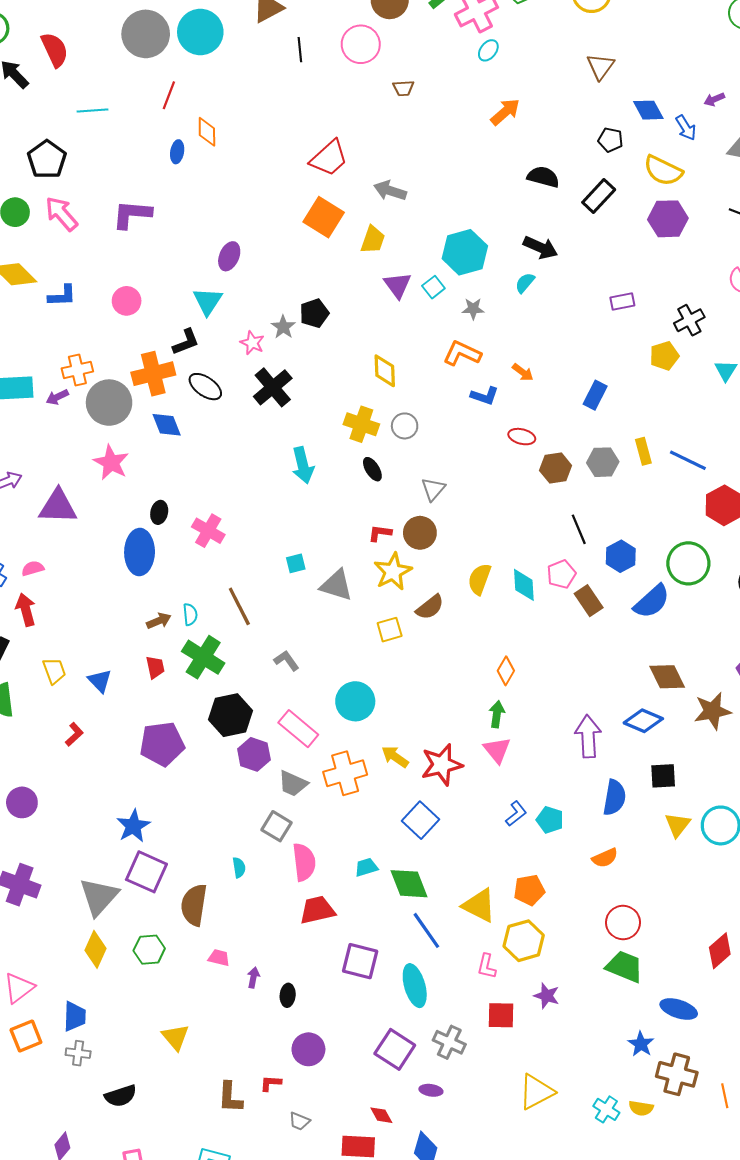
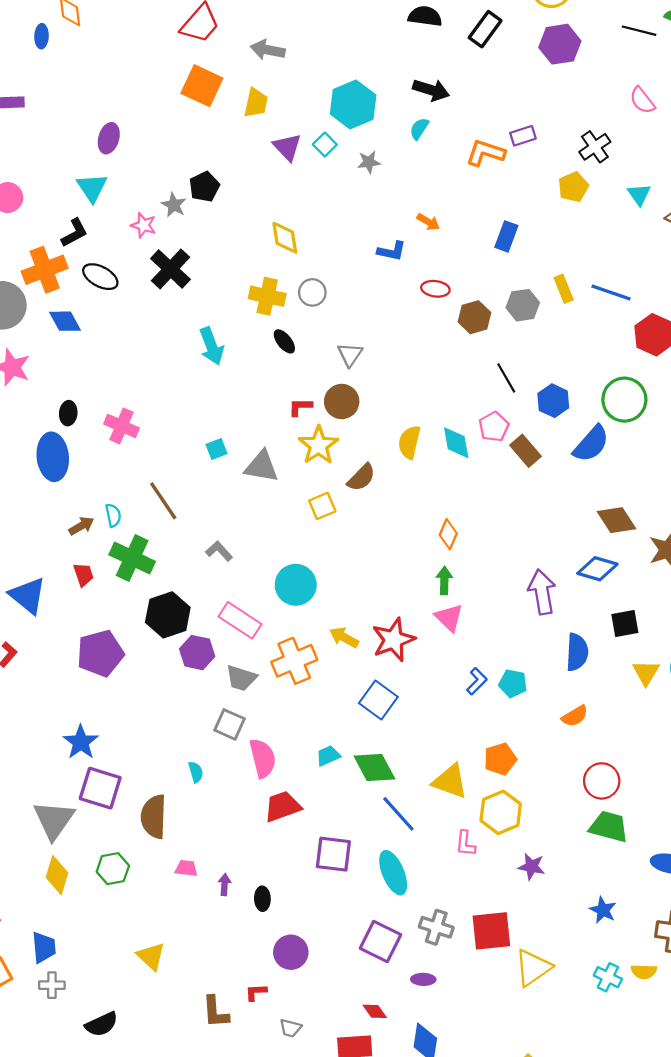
orange L-shape: (462, 353) -> (485, 153), moved
blue triangle: (100, 681) -> (28, 596), size x1.5
red square: (501, 1015) -> (491, 931), moved, size x1.4
blue star: (641, 1044) -> (603, 910), moved

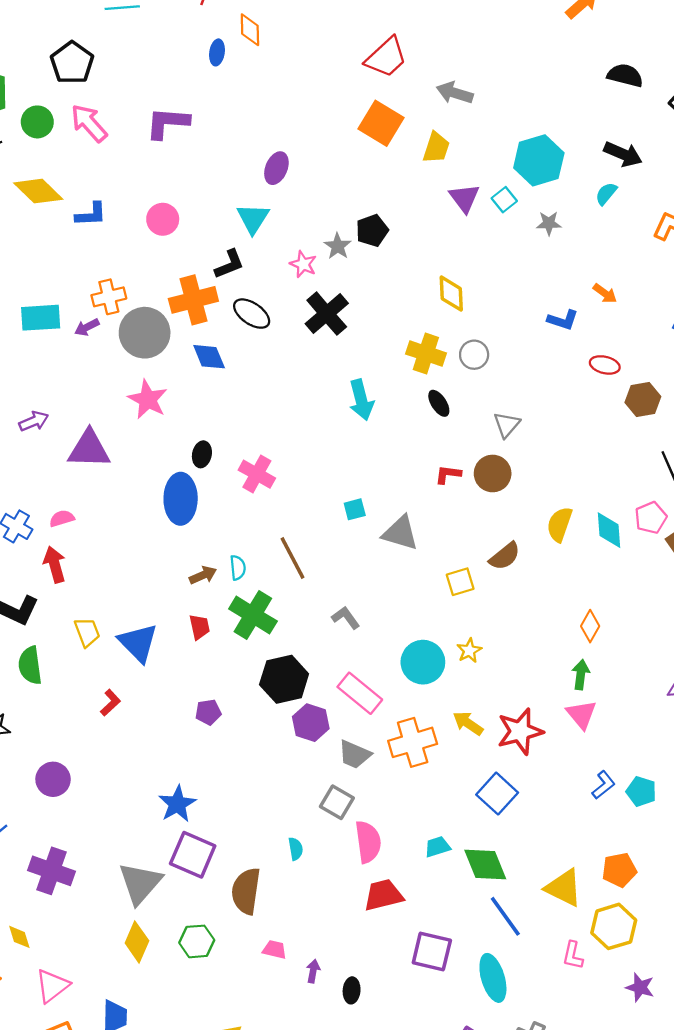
yellow star: (318, 445) -> (469, 651), moved, size x0.6
purple pentagon: (100, 653) -> (208, 712), size x0.5

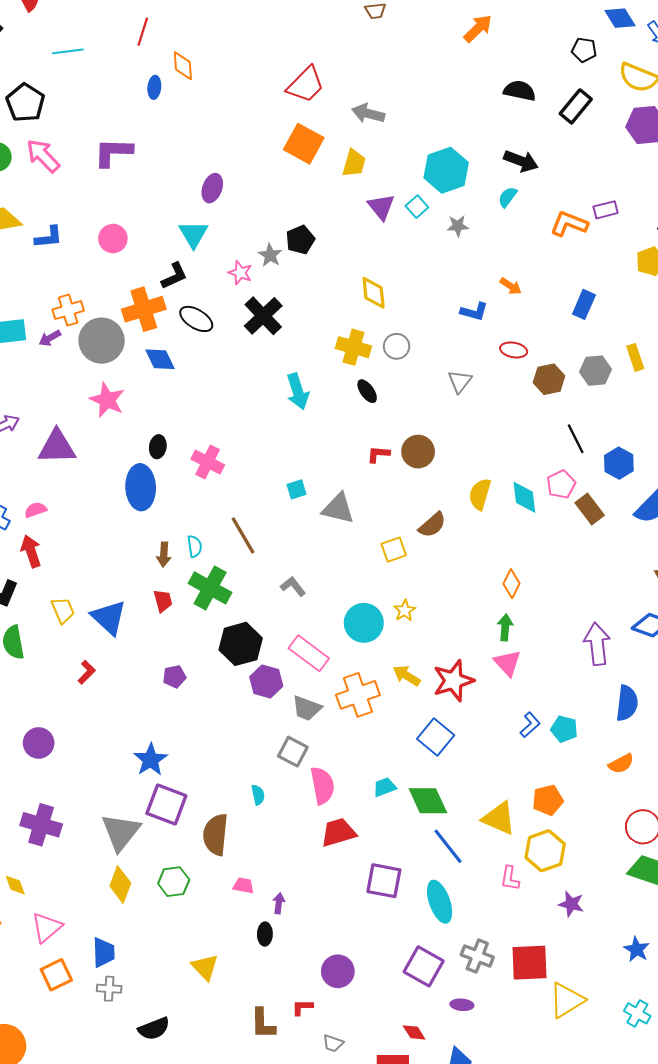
gray triangle: (507, 425) -> (460, 381), moved
brown arrow: (203, 575) -> (164, 554), turned 120
black ellipse: (352, 990) -> (265, 934), moved

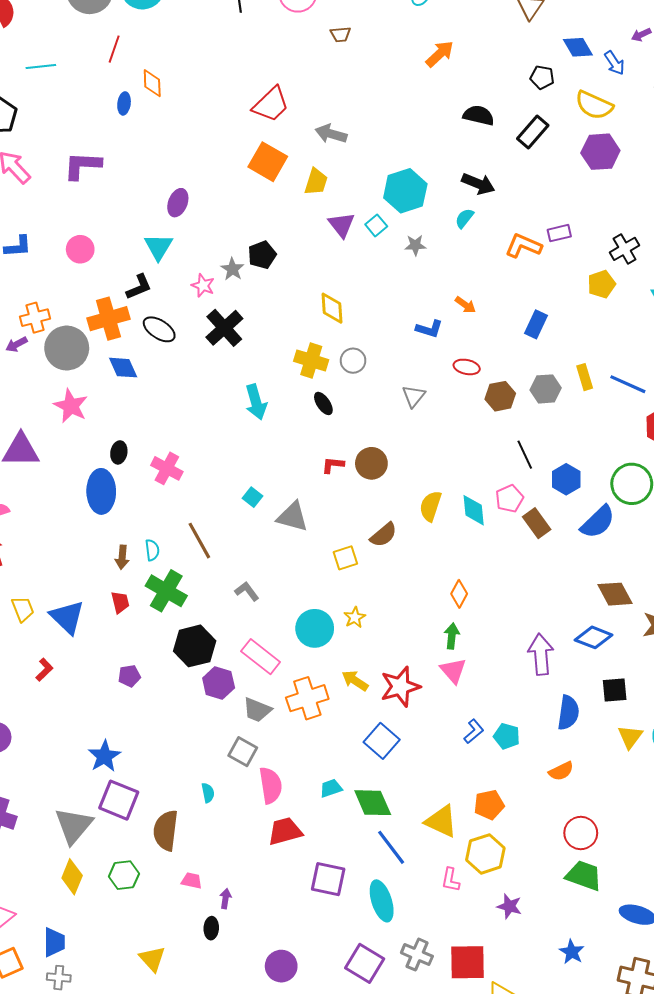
cyan square: (296, 489) -> (252, 497), turned -36

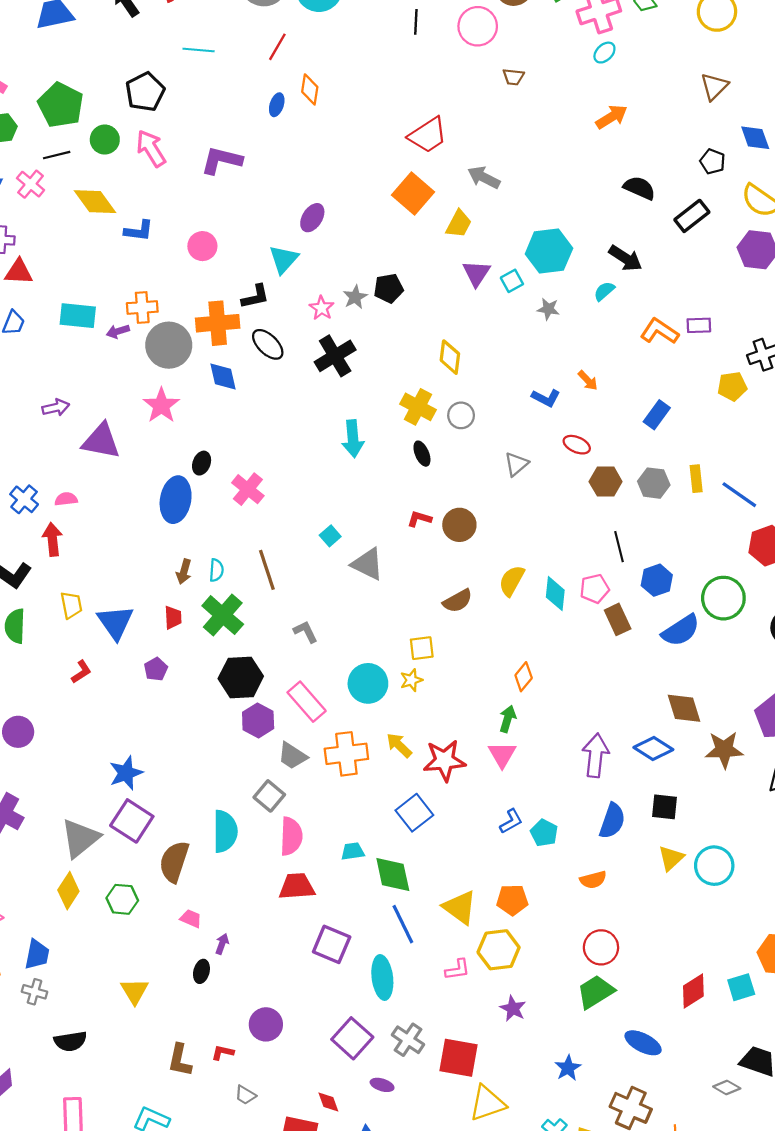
yellow square: (345, 558) -> (422, 648), moved
purple pentagon: (129, 676) -> (156, 669), moved, turned -30
cyan semicircle: (208, 793) -> (225, 831), size x2.0
green trapezoid: (584, 876) -> (596, 992), turned -63
pink L-shape: (450, 880) -> (457, 970), turned -120

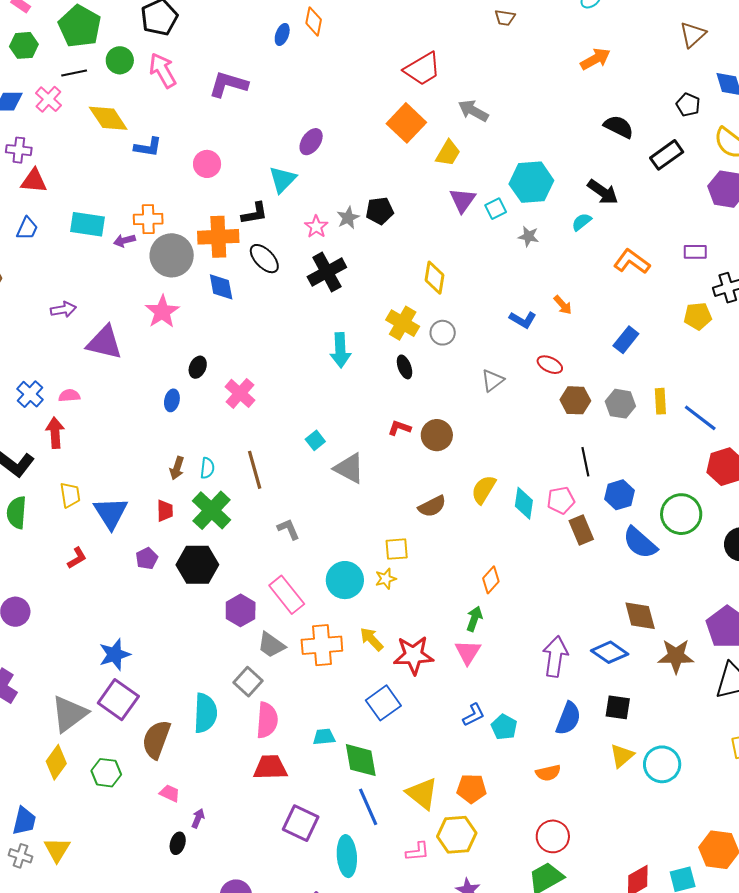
purple rectangle: (699, 325) -> (695, 252), moved
blue ellipse: (176, 500) -> (172, 400), size x0.5
blue semicircle: (681, 630) -> (640, 543), turned 72
black hexagon: (241, 677) -> (197, 565), moved
yellow triangle: (135, 991) -> (57, 850), moved

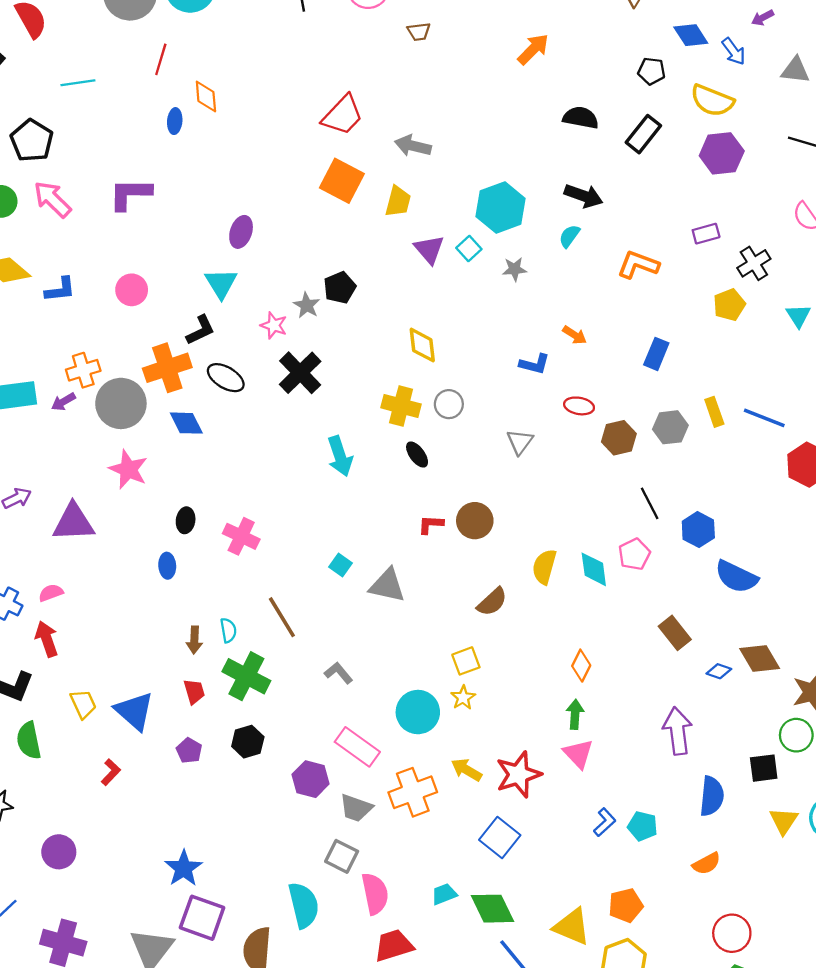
green circle: (681, 514) -> (796, 735), moved, size x0.7
brown rectangle: (581, 530) -> (675, 633), moved
black hexagon: (197, 565) -> (248, 742), size x0.7
blue diamond: (610, 652) -> (719, 671), moved, size x0.6

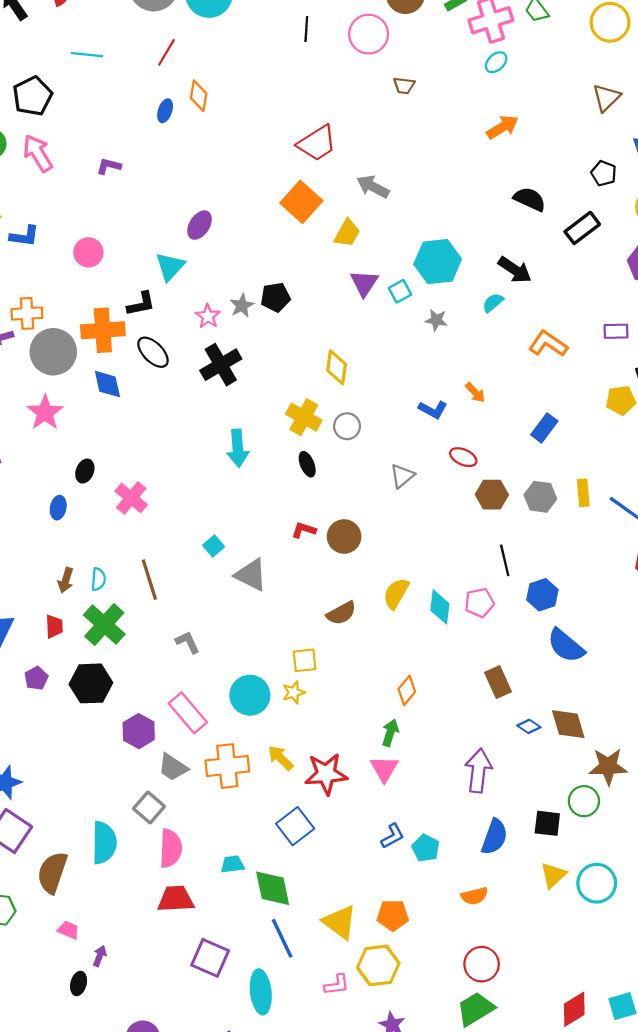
purple L-shape: (130, 194) -> (109, 166), size x0.6
black hexagon: (248, 742) -> (91, 683), size x1.4

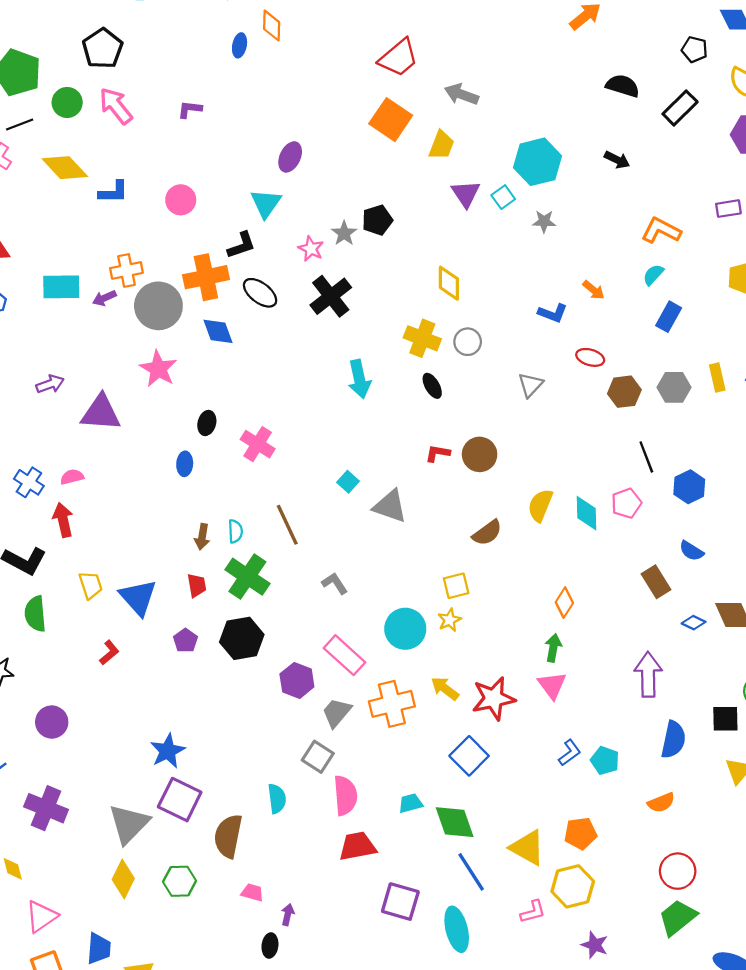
black arrow: (515, 270) -> (617, 160), size x0.7
cyan semicircle: (493, 303) -> (653, 275), moved
blue semicircle: (566, 646) -> (691, 551), moved, size x0.6
gray trapezoid: (173, 767) -> (337, 713), turned 104
cyan semicircle: (104, 843) -> (277, 799), size x0.7

